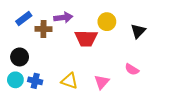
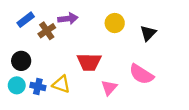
brown cross: (43, 29) -> (47, 31), turned -35
red trapezoid: (86, 38) -> (89, 62), moved
pink semicircle: (132, 69) -> (141, 74), size x1.6
yellow triangle: (69, 81) -> (61, 84), moved

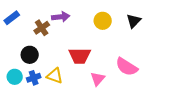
blue rectangle: (26, 20) -> (12, 18), moved
black triangle: (148, 33) -> (134, 21), moved
black circle: (21, 61) -> (30, 55), moved
blue cross: (38, 86) -> (34, 78), turned -32

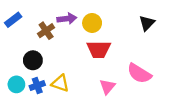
yellow circle: (103, 21) -> (92, 23), moved
red trapezoid: (80, 56) -> (99, 49), moved

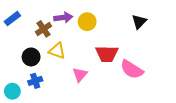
red trapezoid: (99, 49) -> (107, 54), moved
yellow triangle: (60, 83) -> (57, 51), moved
cyan circle: (16, 84) -> (12, 91), moved
pink triangle: (107, 87) -> (80, 75), moved

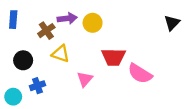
blue rectangle: (12, 19) -> (13, 20), turned -49
black triangle: (139, 22) -> (172, 23), moved
black circle: (31, 57) -> (23, 60), moved

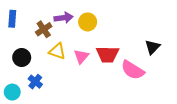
black triangle: (172, 23) -> (153, 47), moved
pink triangle: (85, 79) -> (81, 56), moved
blue cross: (37, 86) -> (35, 82), turned -32

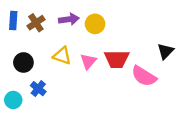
brown cross: (44, 29) -> (36, 23), moved

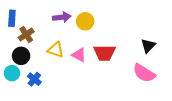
brown cross: (36, 23) -> (26, 35), moved
pink triangle: (88, 61) -> (79, 55), turned -42
pink semicircle: (144, 76) -> (144, 73), moved
cyan circle: (13, 100) -> (12, 73), moved

